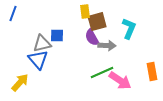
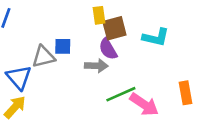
cyan L-shape: (129, 28) -> (156, 37), turned 80
gray arrow: (107, 46) -> (96, 66), moved
blue triangle: (38, 60) -> (19, 77), moved

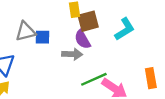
cyan L-shape: (156, 37) -> (125, 29), turned -45
gray triangle: (43, 57) -> (25, 31), moved

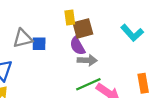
cyan L-shape: (125, 29) -> (132, 33), moved, turned 80
gray arrow: (72, 54) -> (87, 60), moved

